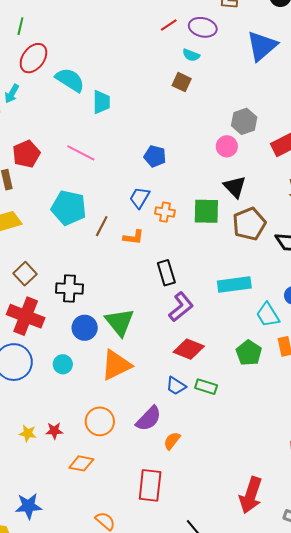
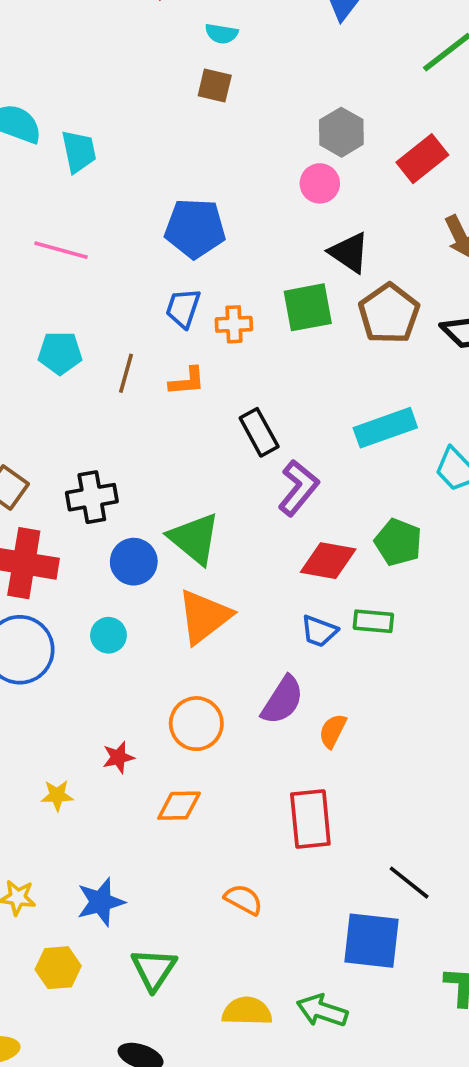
blue pentagon: (155, 156) -> (195, 228), size x1.5
cyan pentagon: (69, 208) -> (60, 353), size x0.7
green pentagon: (249, 353) -> (398, 542), moved
yellow star: (28, 433) -> (57, 795), moved

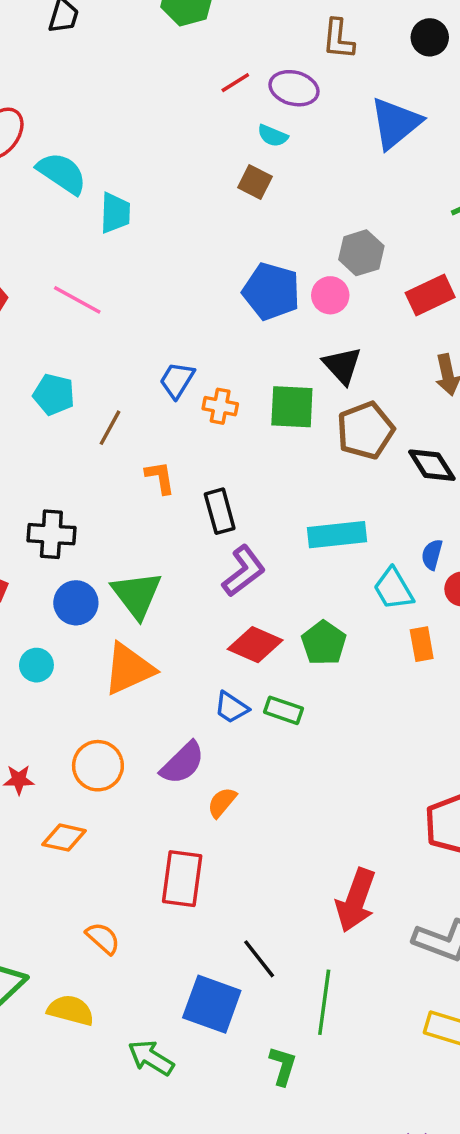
blue pentagon: (195, 228) -> (271, 291), moved
orange L-shape: (187, 381) -> (160, 477), moved, turned -108
yellow semicircle: (247, 1011) -> (71, 1010), moved

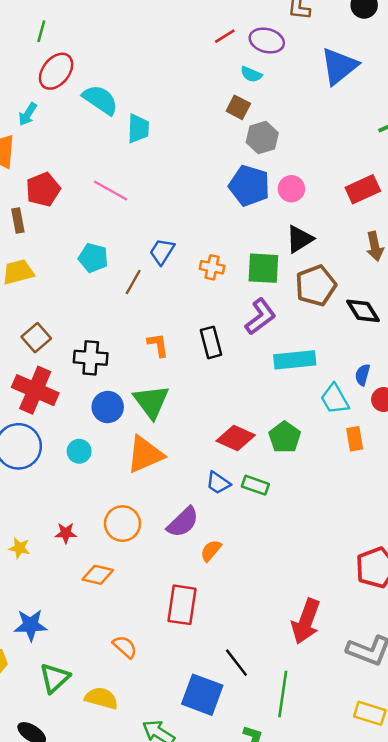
gray hexagon: (361, 253) -> (262, 138), moved
black triangle: (342, 365) -> (299, 239), turned 40
blue trapezoid: (177, 380) -> (162, 252), moved
orange L-shape: (160, 477) -> (158, 345), moved
purple L-shape: (244, 571) -> (260, 317), moved

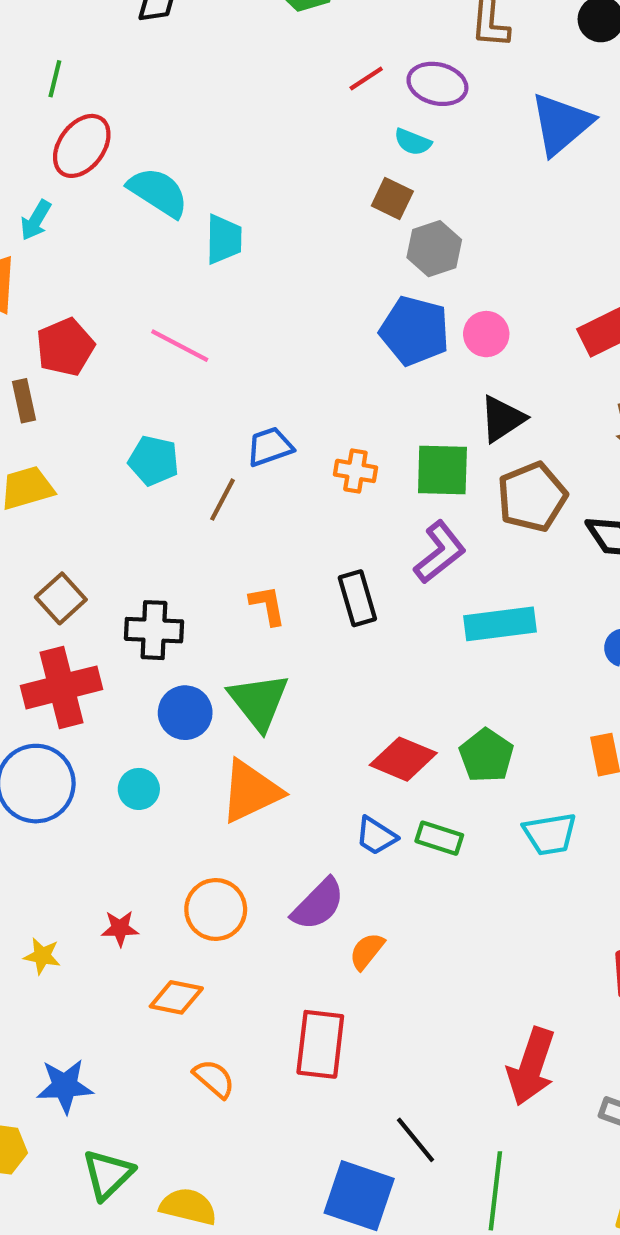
blue trapezoid: (162, 252) -> (270, 447), turned 40
red cross: (35, 390) -> (61, 687), turned -36
cyan trapezoid: (335, 399) -> (550, 834), moved, turned -68
orange semicircle: (125, 647) -> (214, 1079), moved

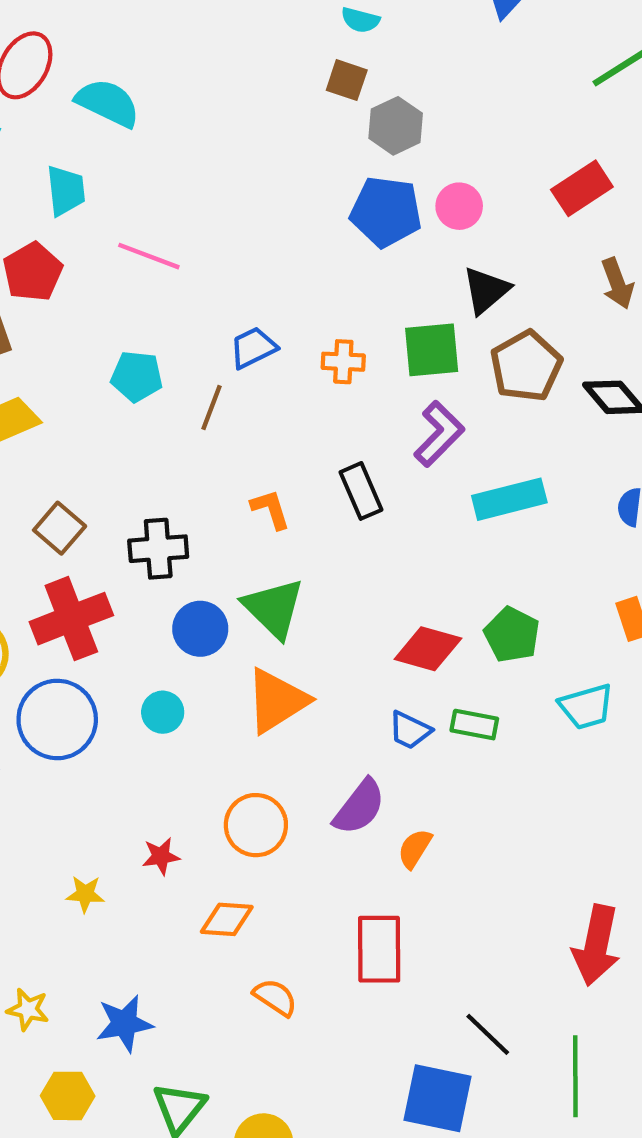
cyan trapezoid: (224, 239) -> (66, 191), moved

